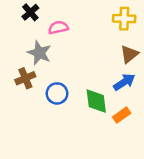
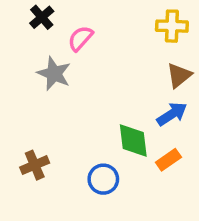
pink semicircle: (58, 28) -> (80, 38), turned -36
brown cross: (25, 78) -> (35, 165), moved
blue circle: (57, 93) -> (103, 179), moved

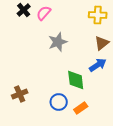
pink semicircle: (80, 38) -> (44, 13), moved
gray star: (54, 74) -> (58, 42), moved, turned 30
orange rectangle: (168, 160) -> (81, 108), moved

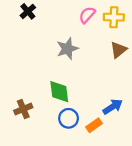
pink semicircle: (44, 13) -> (87, 15), moved
blue arrow: (98, 65) -> (113, 107), moved
green diamond: (76, 80) -> (59, 92), moved

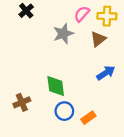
gray star: (67, 49) -> (63, 34), moved
brown triangle: (118, 50) -> (98, 39), moved
blue arrow: (113, 107) -> (106, 73), moved

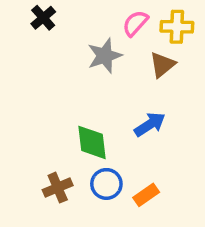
blue arrow: (106, 73) -> (150, 124), moved
brown cross: (22, 102) -> (58, 188), moved

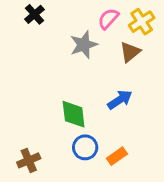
yellow cross: (177, 27) -> (142, 22), turned -35
brown cross: (58, 188) -> (29, 160), moved

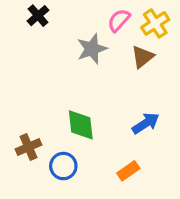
blue arrow: (120, 100) -> (146, 123), moved
blue circle: (85, 147) -> (63, 166), moved
brown cross: (29, 160) -> (29, 147), moved

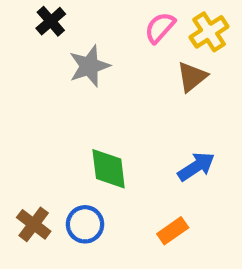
gray star: (92, 49) -> (89, 66), moved
brown cross: (29, 147) -> (34, 224), moved, turned -30

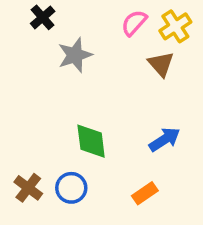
brown triangle: (192, 77) -> (161, 64), turned -32

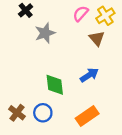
blue arrow: (165, 139) -> (89, 75), moved
orange rectangle: (145, 193) -> (87, 116), size x1.5

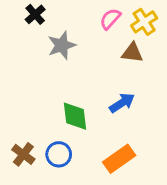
brown triangle: (97, 38) -> (132, 53), turned -42

